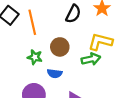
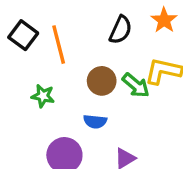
green star: (35, 57) -> (43, 96), moved
green arrow: (91, 59) -> (136, 85), moved, turned 54

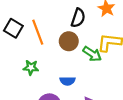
brown circle: (102, 81) -> (69, 41), moved

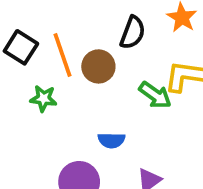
brown circle: (69, 41) -> (98, 66), moved
green star: (31, 67) -> (43, 98), moved

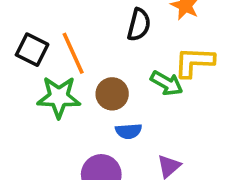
brown circle: (98, 66) -> (112, 94), moved
green star: (43, 98) -> (59, 97), size x1.6

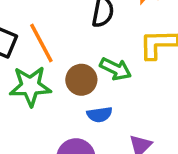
green arrow: (167, 83) -> (116, 69), moved

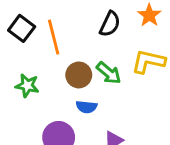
green star: (30, 86) -> (27, 86), moved, size x0.7

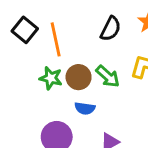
green star: (27, 86) -> (51, 78), moved

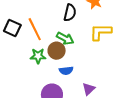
green arrow: (108, 76) -> (65, 38), moved

